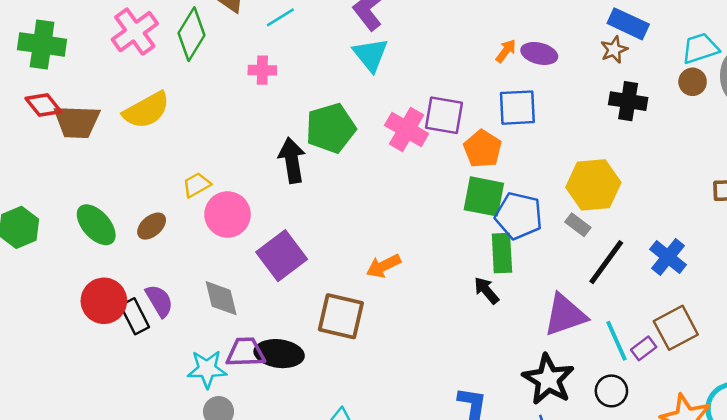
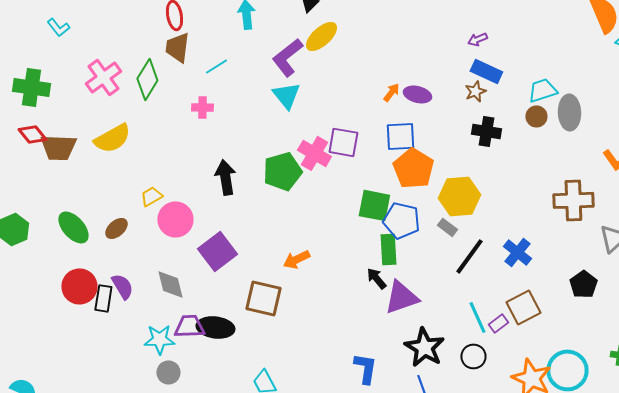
green pentagon: (331, 128) -> (282, 171), moved
orange pentagon: (483, 149) -> (413, 168), moved, size x1.4
purple triangle: (565, 315) -> (401, 297), moved
black rectangle: (135, 316) -> (103, 298), turned 36

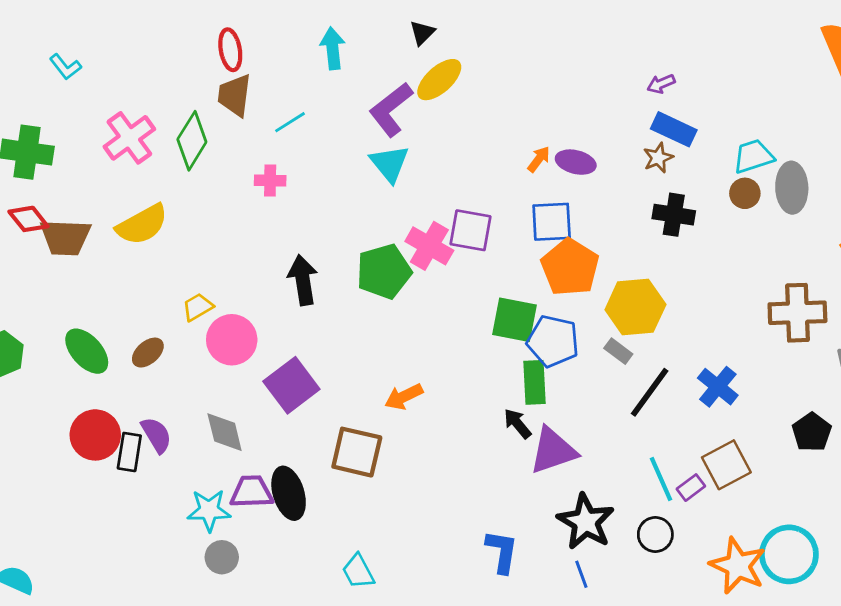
black ellipse: (215, 327) -> (289, 493), turned 66

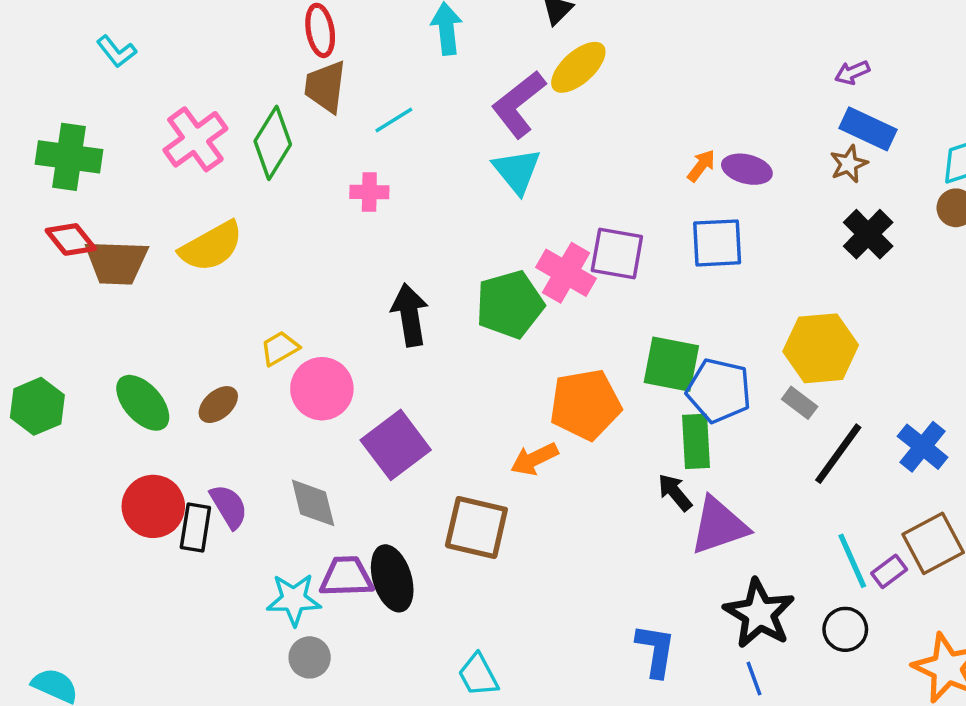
black cross: (674, 215) -> (868, 234), turned 36
orange pentagon: (570, 267) -> (585, 405), moved, turned 30

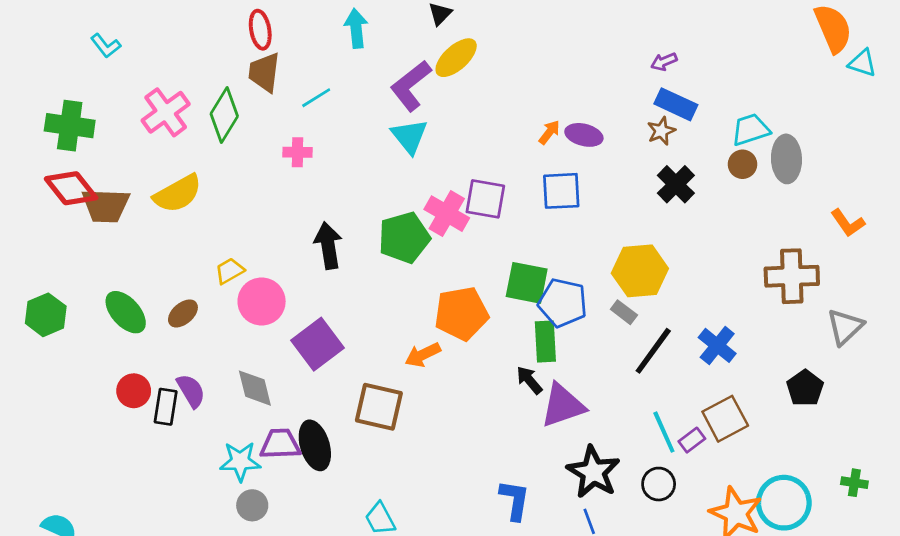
red diamond: (71, 239) -> (71, 188), size x1.4
red circle: (153, 506) -> (134, 391), size x0.7

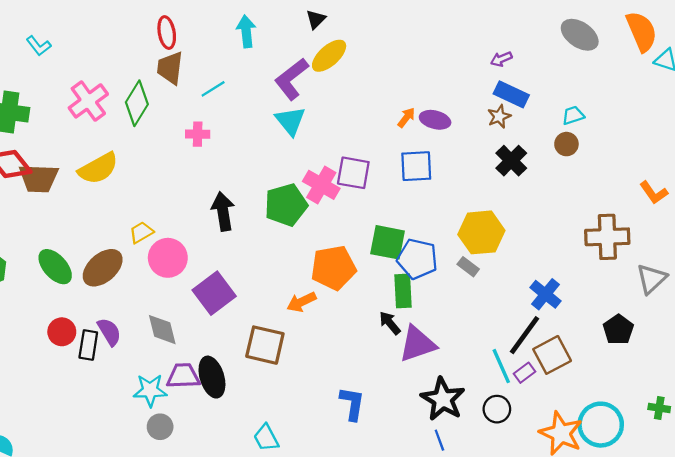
cyan trapezoid: (751, 130) -> (573, 115), size x0.7
gray ellipse: (786, 159) -> (580, 35), moved, turned -54
brown ellipse: (183, 313) -> (103, 268), size x1.6
black line: (653, 351) -> (524, 335), moved
blue L-shape: (515, 500) -> (352, 404), moved

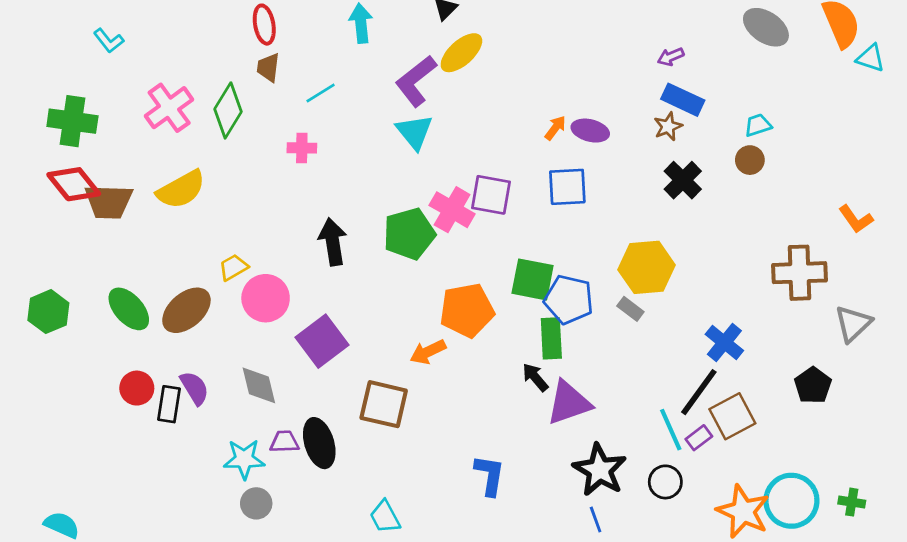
brown trapezoid: (170, 68) -> (268, 67), size x0.7
purple trapezoid: (183, 376) -> (284, 442), size x0.7
green cross: (659, 408) -> (852, 502), moved

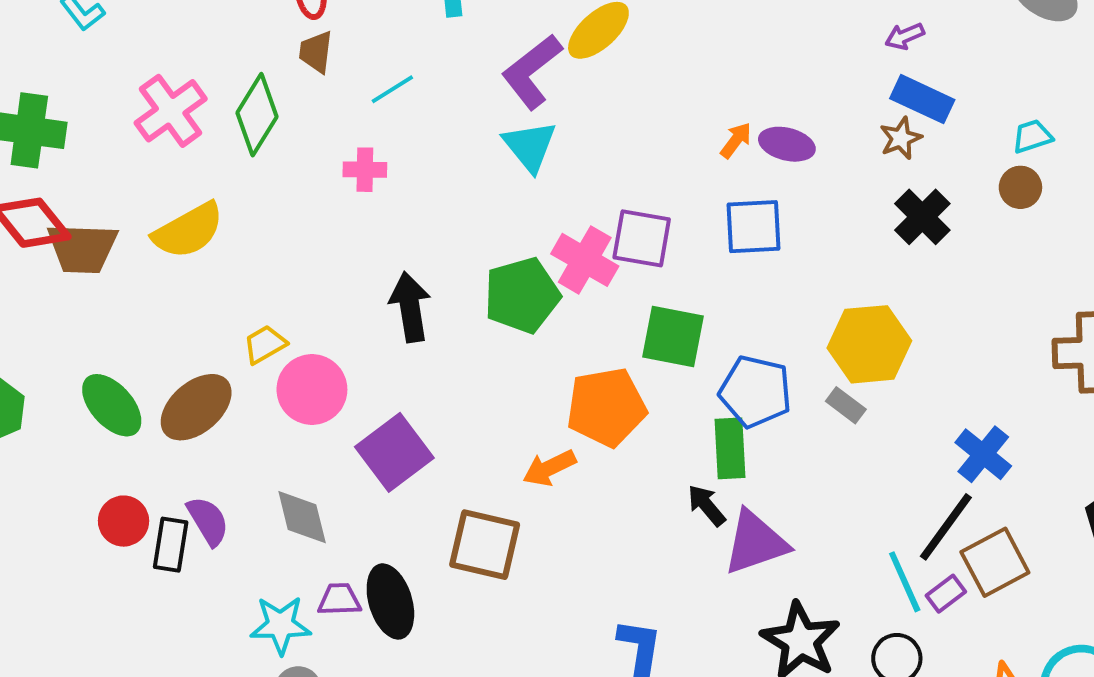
green square: (533, 279) -> (673, 337), moved

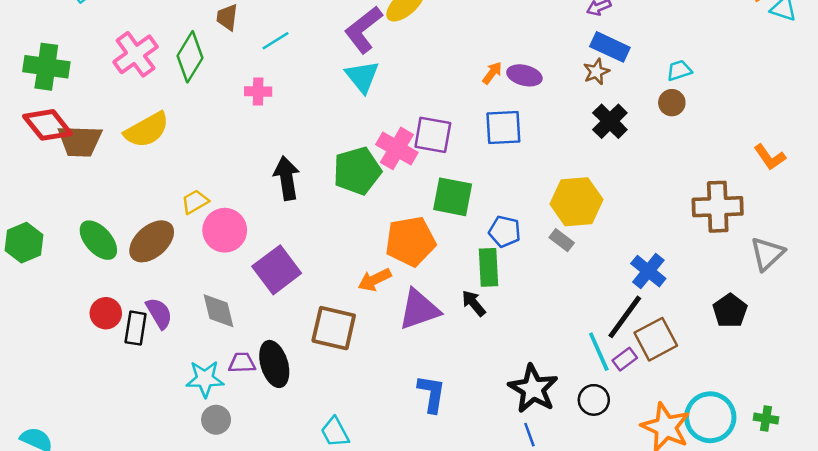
blue pentagon: (755, 391) -> (505, 231), size x0.7
purple triangle: (755, 543) -> (419, 309), moved

